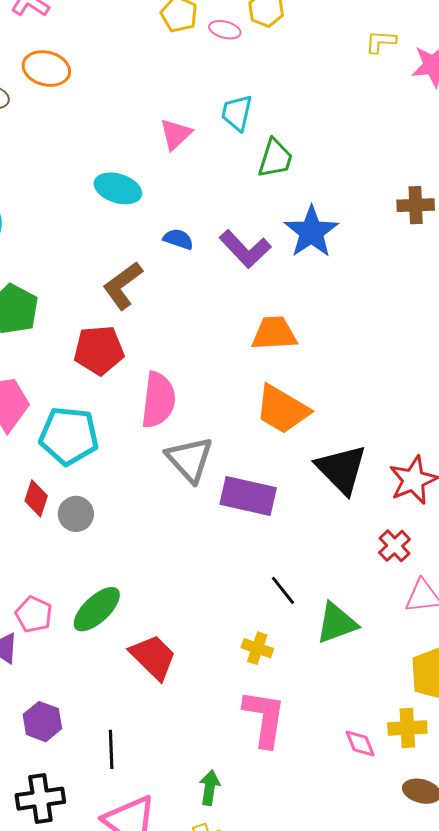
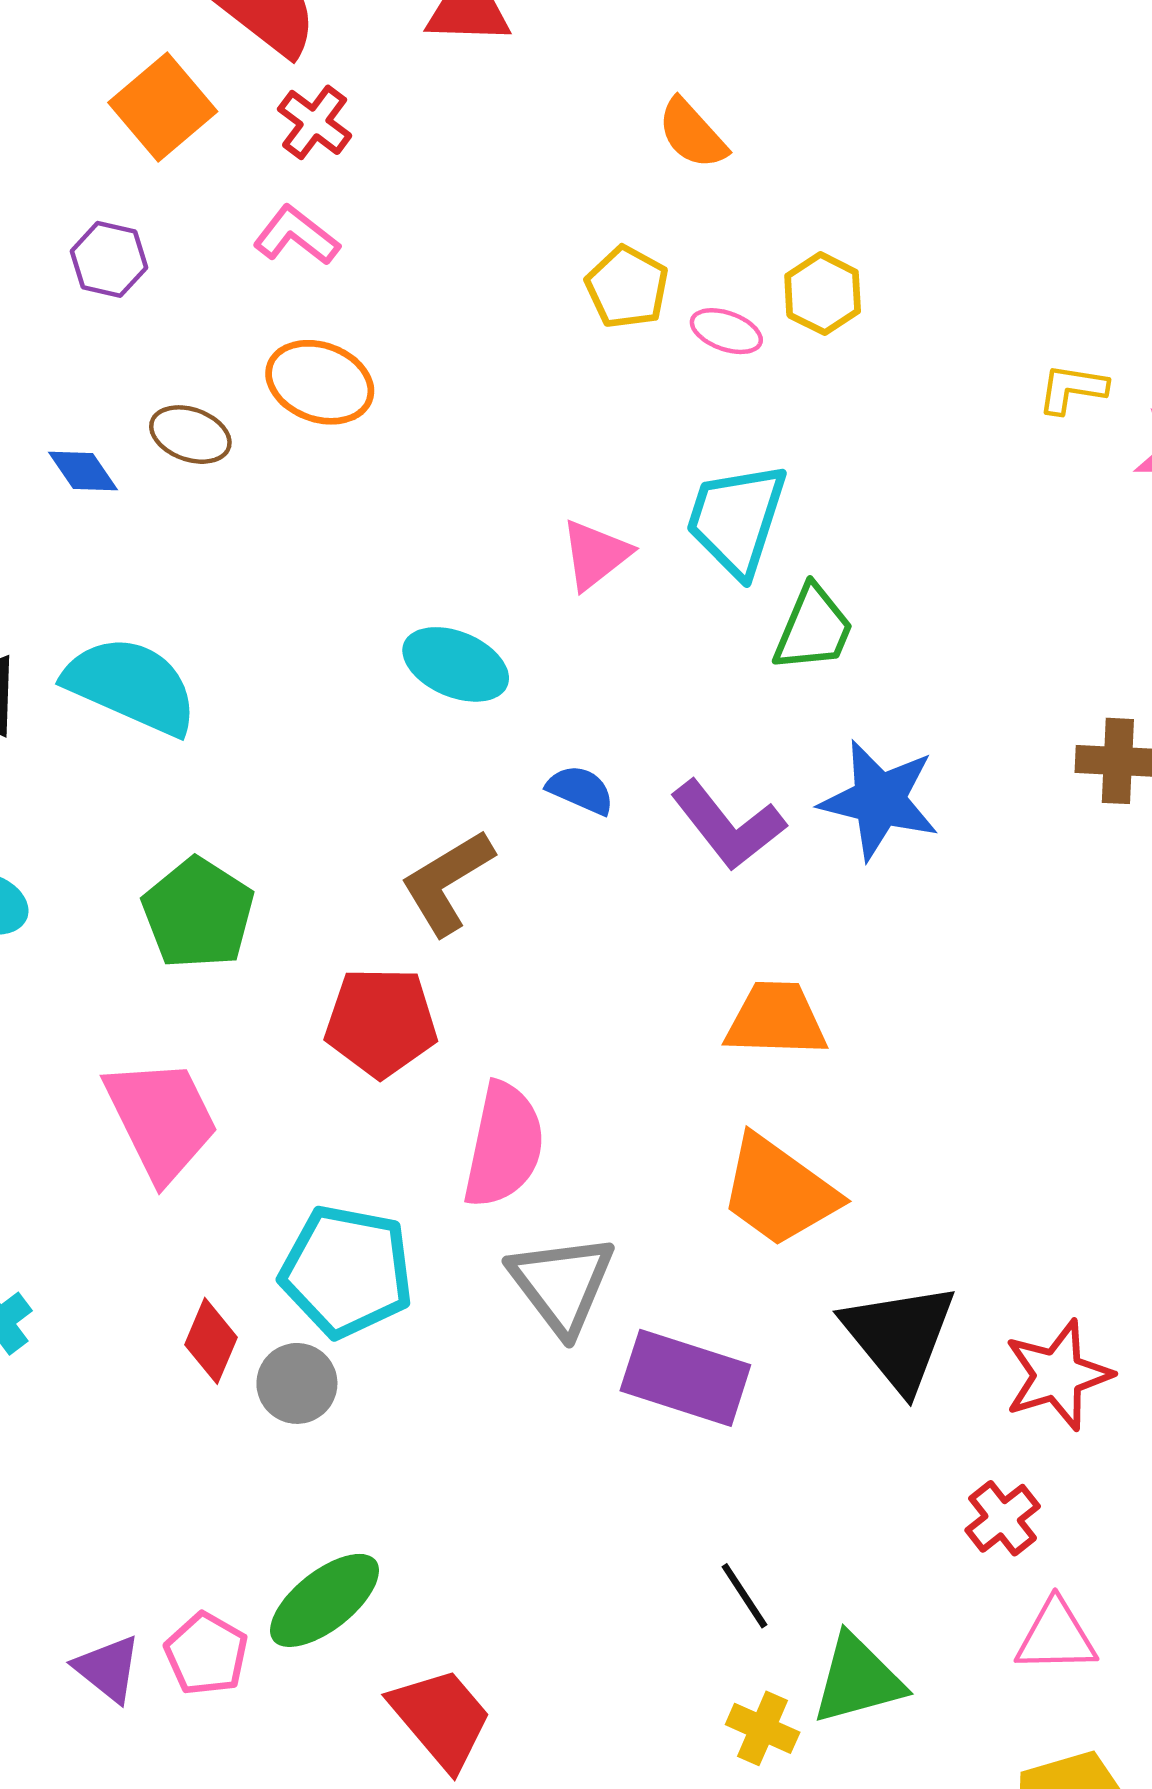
cyan trapezoid: (237, 113) -> (737, 519), size x1.4
blue star: (311, 232) -> (879, 800), turned -30
cyan pentagon: (69, 436) -> (347, 1271), moved
pink pentagon: (34, 614) -> (206, 1654), moved
yellow cross: (257, 648) -> (763, 1728), moved

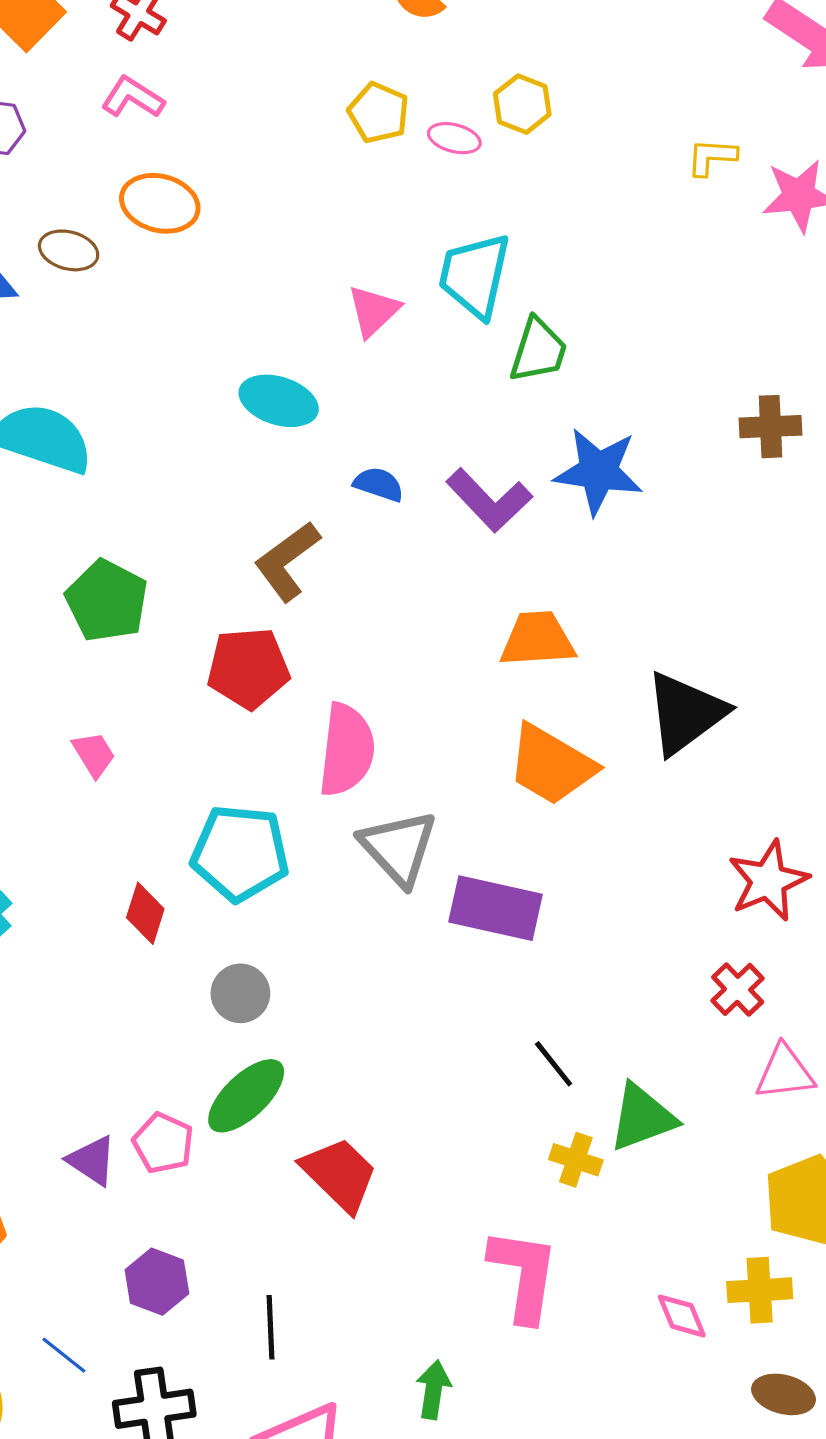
pink trapezoid: (161, 1119) -> (94, 754), size x0.5
black triangle: (899, 1336) -> (685, 713), moved, turned 38
gray circle: (297, 1383) -> (240, 993), moved

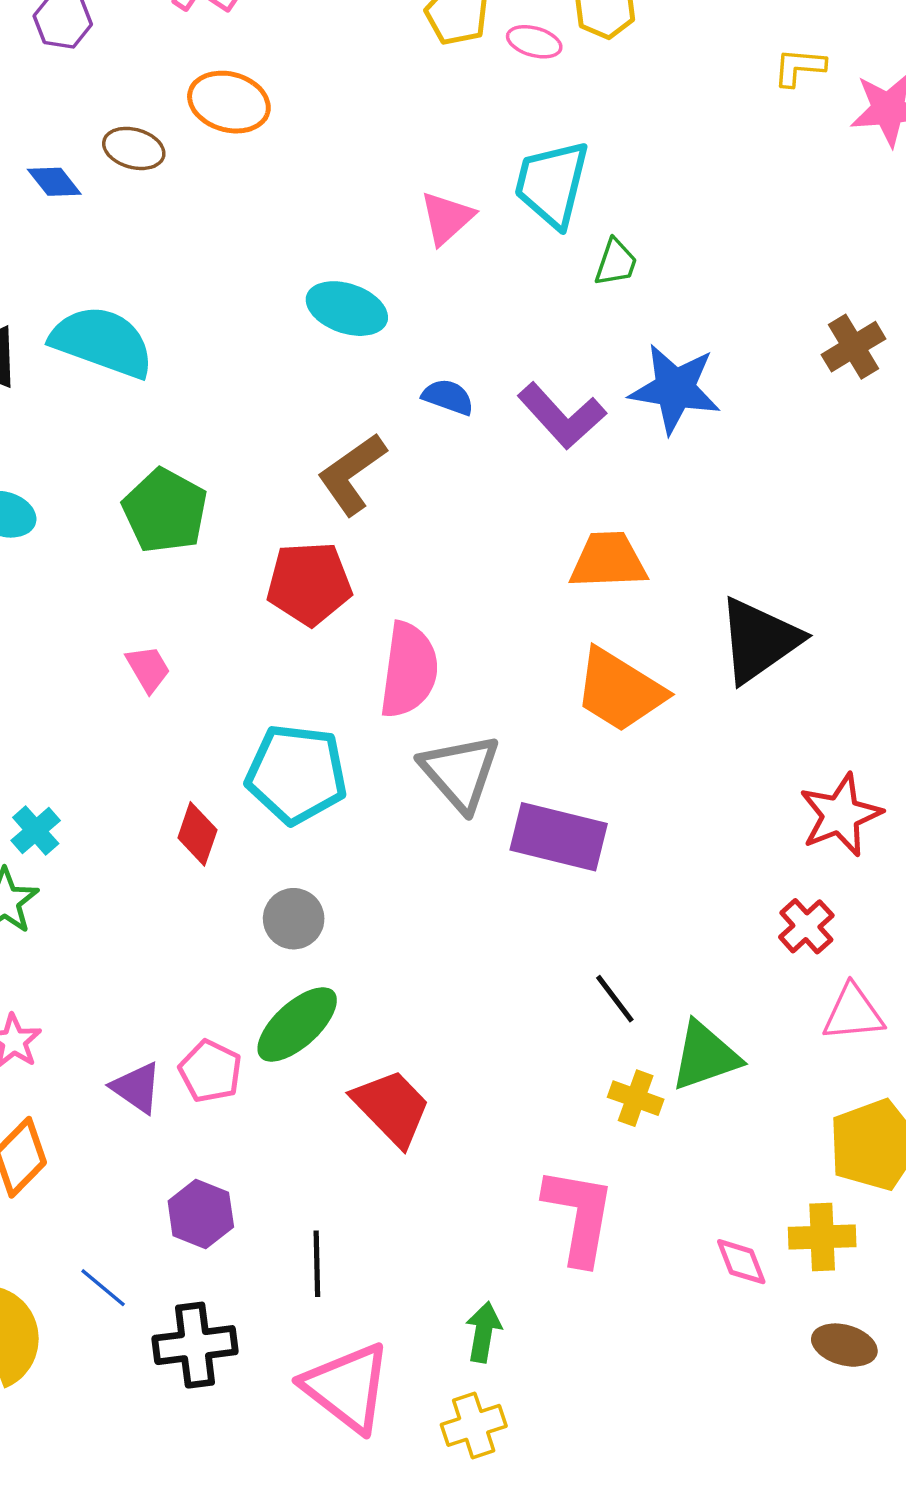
green trapezoid: (538, 350) -> (616, 262), size x0.7
brown cross: (770, 427) -> (854, 347), turned -30

